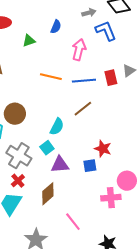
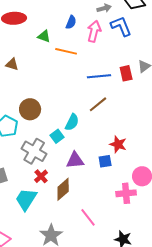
green triangle: (29, 41) -> (44, 36), turned 40
pink arrow: (79, 50) -> (94, 31), moved
orange line: (51, 77) -> (66, 51), moved
cyan square: (47, 148) -> (57, 136), moved
red cross: (18, 181) -> (41, 176), moved

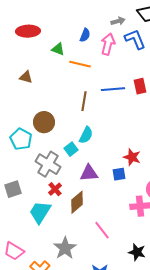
brown line: (98, 104) -> (84, 101), moved, turned -42

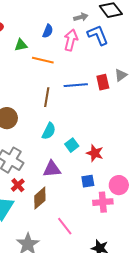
green triangle: (58, 49) -> (21, 45), turned -32
cyan square: (71, 149) -> (72, 145), moved
blue square: (119, 174) -> (88, 181), moved

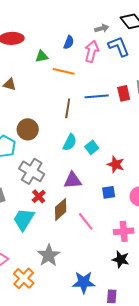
cyan square: (72, 145) -> (92, 147), moved
pink cross: (103, 202) -> (124, 231), moved
pink line: (65, 226) -> (86, 221), moved

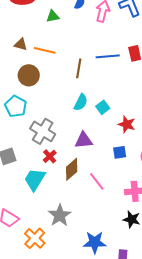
orange line: (64, 71) -> (45, 50), moved
brown circle: (28, 129) -> (29, 75), moved

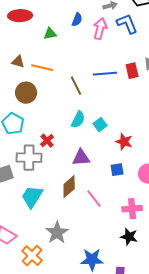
brown line: (79, 68) -> (76, 86), turned -36
gray cross: (43, 131) -> (29, 158), moved, turned -30
red cross: (50, 156) -> (47, 141), moved

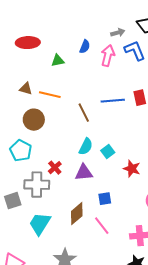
purple triangle: (81, 158) -> (84, 173), moved
blue square: (117, 170) -> (105, 199), moved

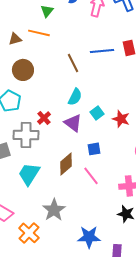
green triangle: (58, 61) -> (47, 11), turned -40
brown triangle: (26, 89) -> (15, 39), turned -32
orange line: (50, 95) -> (39, 33), moved
cyan square: (108, 152) -> (97, 113), moved
purple triangle: (84, 173) -> (73, 123), turned 42

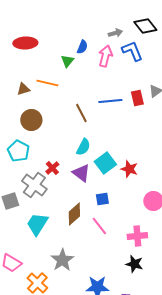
green triangle: (47, 11) -> (67, 61), moved
cyan square: (97, 113) -> (105, 163), size x1.5
gray cross: (26, 135) -> (34, 185), turned 35

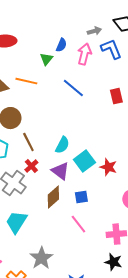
blue line: (110, 101) -> (73, 88), moved, turned 45
brown line: (81, 113) -> (28, 142), moved
brown diamond: (74, 214) -> (53, 197), moved

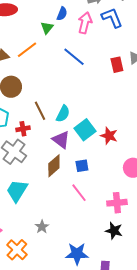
orange line: (26, 81) -> (27, 50), turned -50
brown line: (28, 142) -> (40, 111), moved
red cross: (31, 166) -> (23, 129), moved, turned 32
gray star: (41, 258) -> (42, 227), size x0.6

